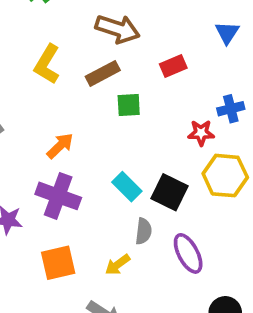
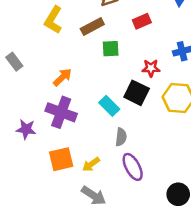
red star: (201, 133) -> (151, 68), moved
black square: (170, 192) -> (137, 93), moved
purple ellipse: (188, 253) -> (133, 167), moved
yellow arrow: (118, 265) -> (91, 164), moved

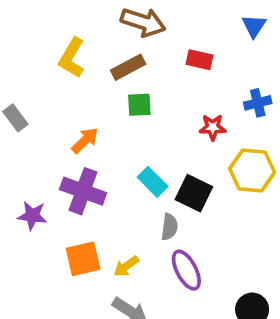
red rectangle: (142, 21) -> (199, 60), turned 36
green square: (111, 49) -> (139, 105), moved
black square: (137, 93) -> (194, 193), moved

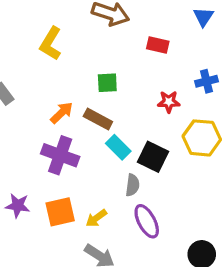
brown rectangle: (128, 67) -> (98, 119), moved, turned 56
purple star: (32, 216) -> (18, 206), moved

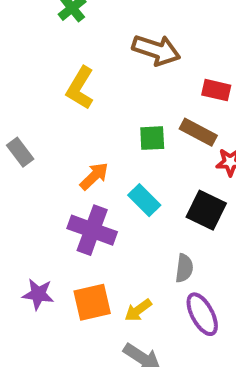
brown rectangle: (98, 119) -> (198, 132), moved
cyan rectangle: (118, 147) -> (144, 200), moved
black square: (153, 157) -> (206, 210), moved

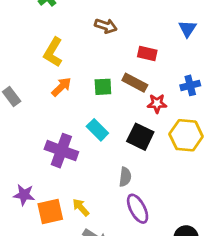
brown arrow: (156, 50) -> (106, 26), size x0.7
orange arrow: (94, 176) -> (61, 87), moved
orange square: (92, 302) -> (50, 211), moved
yellow arrow: (138, 310) -> (81, 207), moved, turned 84

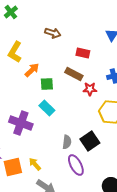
orange arrow: (61, 87) -> (32, 70), moved
green square: (103, 87) -> (47, 84), moved
black square: (140, 137) -> (90, 141), moved, turned 30

